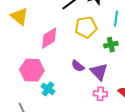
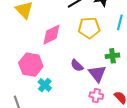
green cross: (111, 45) -> (112, 56), moved

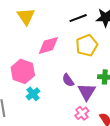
yellow pentagon: (89, 28) -> (87, 45), turned -30
pink cross: (96, 96) -> (82, 113), turned 32

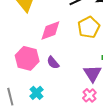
purple semicircle: (68, 80) -> (53, 63), moved
cyan cross: (33, 94) -> (37, 93), moved

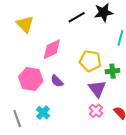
yellow pentagon: (89, 27) -> (90, 61), moved, turned -30

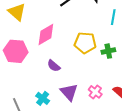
pink hexagon: (31, 79) -> (16, 51), moved
purple triangle: (97, 89) -> (69, 92), moved

